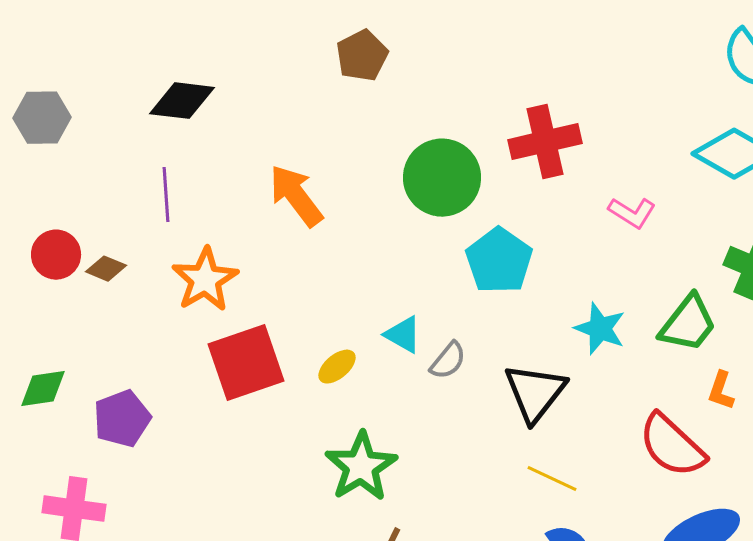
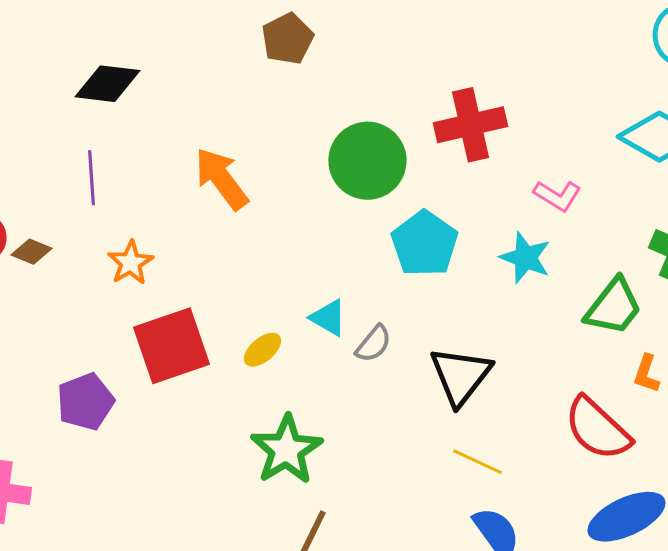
orange star: (205, 280) -> (130, 263), size x0.7
cyan star: (600, 329) -> (525, 258), moved
purple pentagon: (122, 419) -> (85, 402), moved

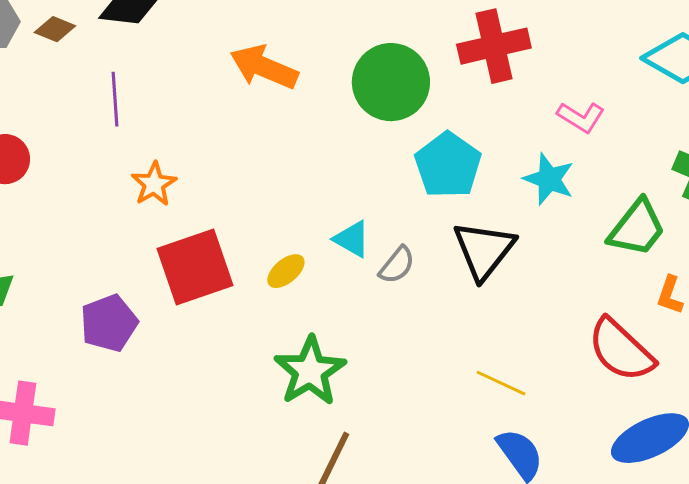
orange arrow: (221, 179) -> (264, 67), moved, turned -30
brown diamond: (31, 252) -> (55, 29), moved
black triangle: (460, 376) -> (484, 250), moved

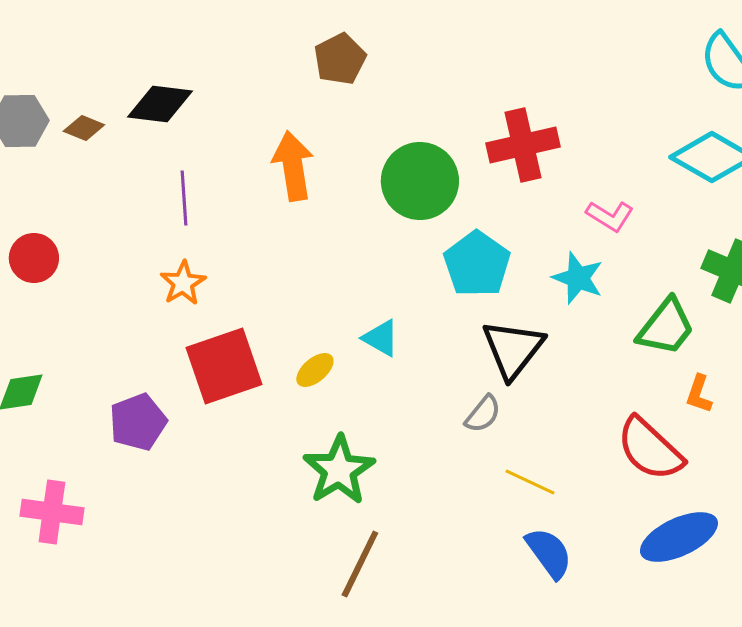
orange arrow: (264, 67) -> (293, 166), turned 58
purple line: (115, 99) -> (184, 198), moved
gray semicircle: (397, 265) -> (483, 414), moved

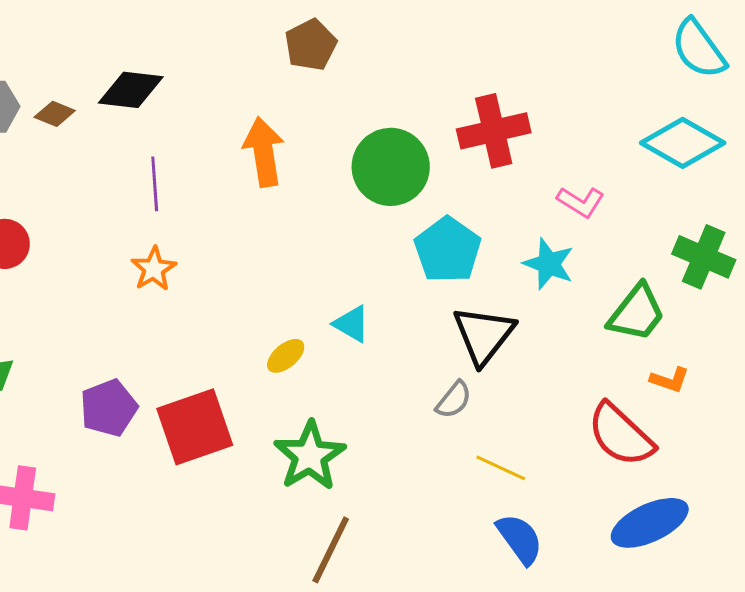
red square: (224, 366) -> (195, 427), moved
orange L-shape: (699, 394) -> (670, 380), turned -90

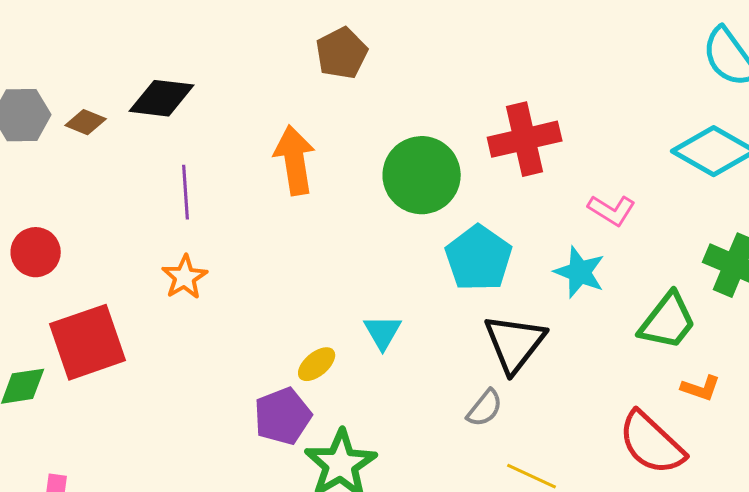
cyan triangle: (352, 324) -> (383, 332), turned 30
purple pentagon: (109, 408) -> (283, 416), moved
red square: (195, 427) -> (88, 342), moved

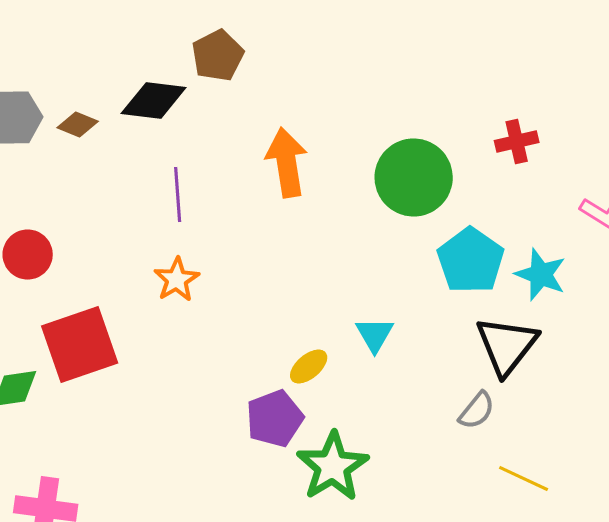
brown pentagon: (342, 53) -> (218, 56), moved
red cross: (525, 139) -> (517, 142), size x0.6
cyan star: (580, 272) -> (541, 274), moved

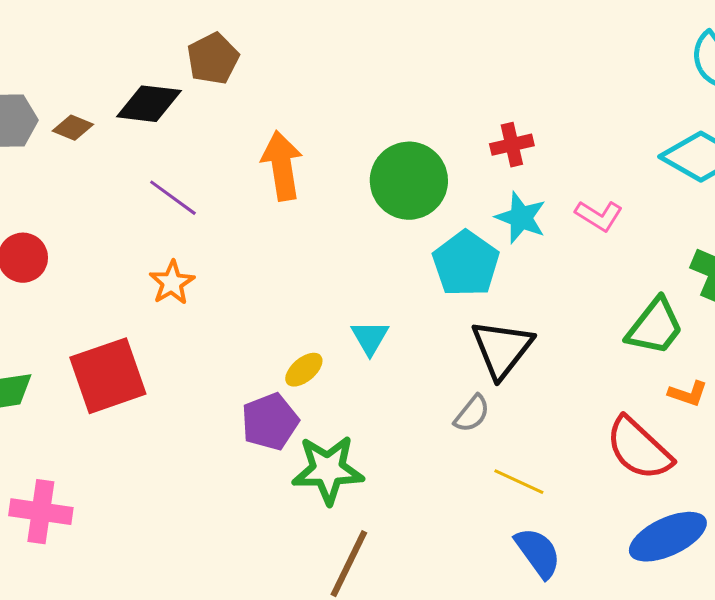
purple line: (178, 194) -> (173, 198), turned -50
cyan star: (541, 274) -> (521, 218), moved
red square: (80, 344) -> (108, 376), moved
green star: (333, 466) -> (328, 470), turned 30

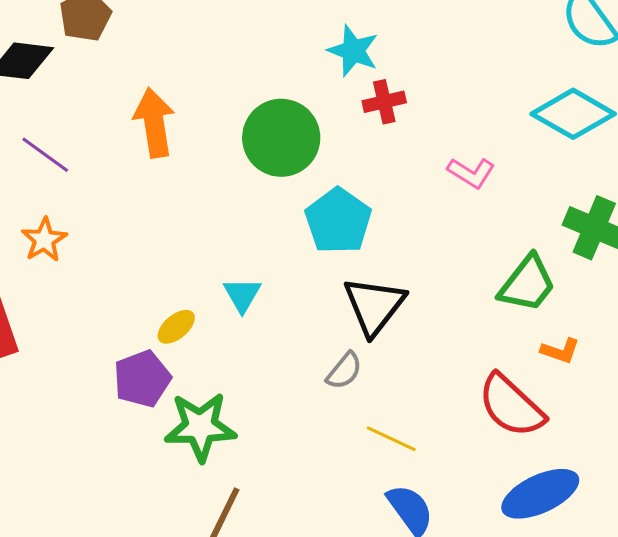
cyan star: (521, 218) -> (353, 51), moved

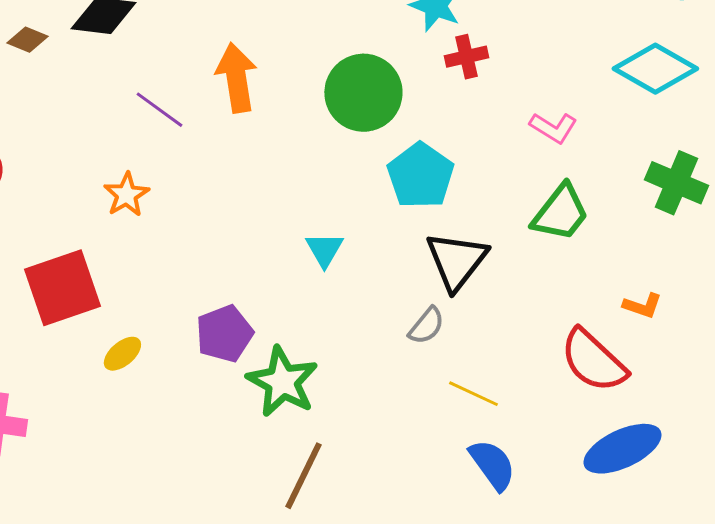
purple line: (45, 155) -> (159, 110), moved
green trapezoid: (527, 284) -> (560, 213), moved
yellow ellipse: (176, 327) -> (122, 354), moved
green star: (200, 427) -> (282, 382), turned 30

